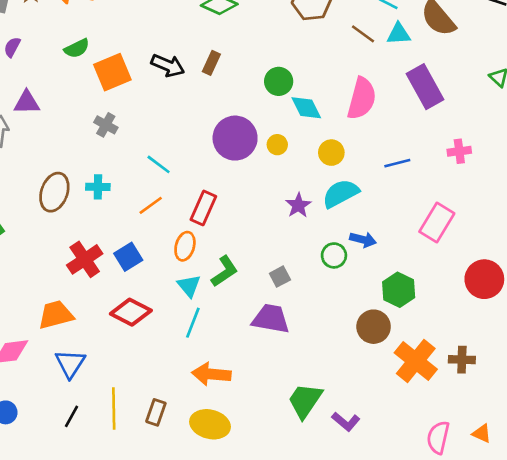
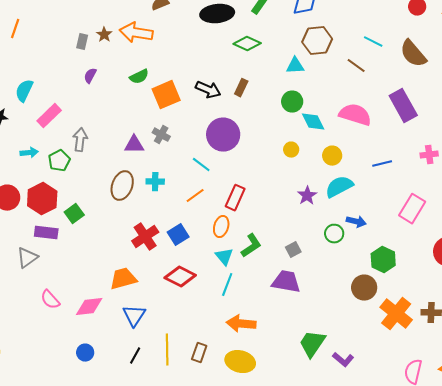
cyan triangle: (399, 34) -> (295, 66), moved
pink semicircle: (362, 98) -> (355, 115), turned -88
purple triangle: (27, 102) -> (134, 145), moved
purple circle: (235, 138) -> (223, 135), moved

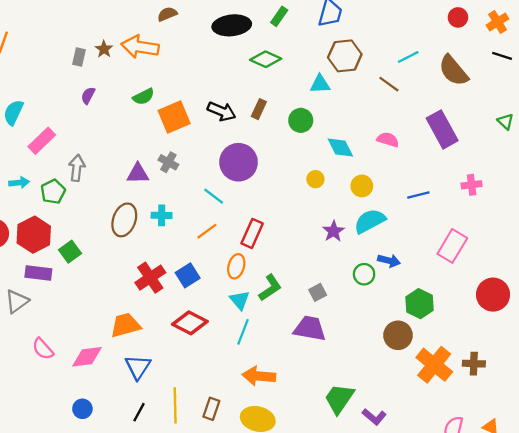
cyan line: (373, 42) -> (408, 57), turned -54
green circle: (292, 102) -> (301, 120), moved
pink semicircle: (355, 115) -> (388, 140), size x0.6

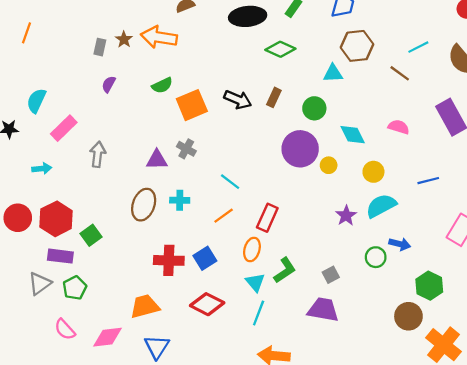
purple circle: (239, 162) -> (300, 149), moved
green pentagon: (53, 192) -> (75, 288), moved
red cross: (150, 278) -> (169, 260), turned 36

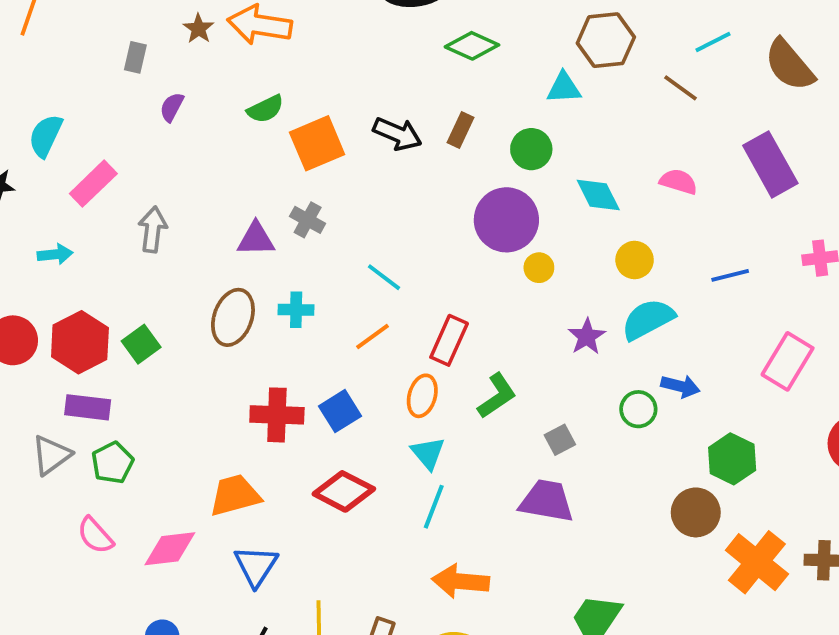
gray rectangle: (100, 47) -> (135, 57), moved
yellow circle: (329, 165) -> (539, 268), moved
green square: (91, 235) -> (141, 344), moved
green L-shape: (285, 270) -> (497, 396), moved

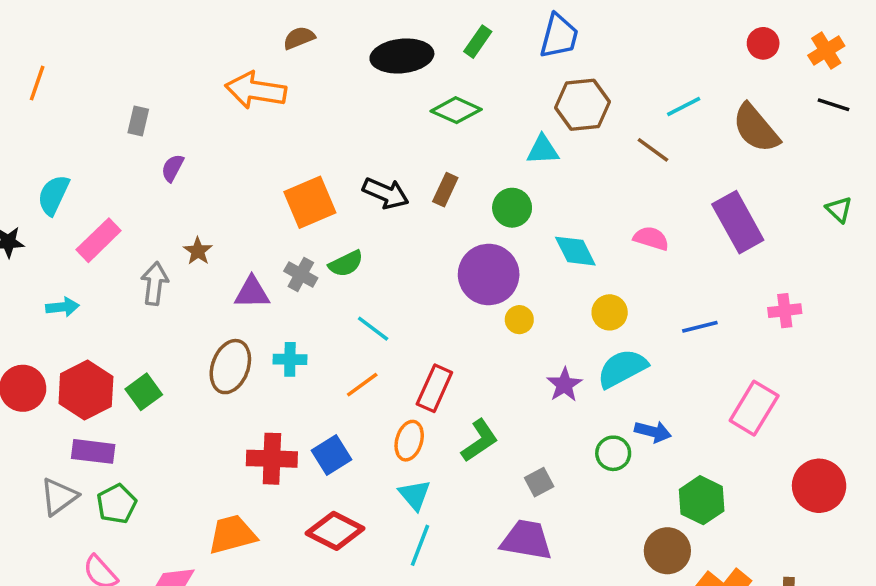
brown star: (199, 29) -> (198, 251), moved
green semicircle: (265, 109) -> (346, 264), moved

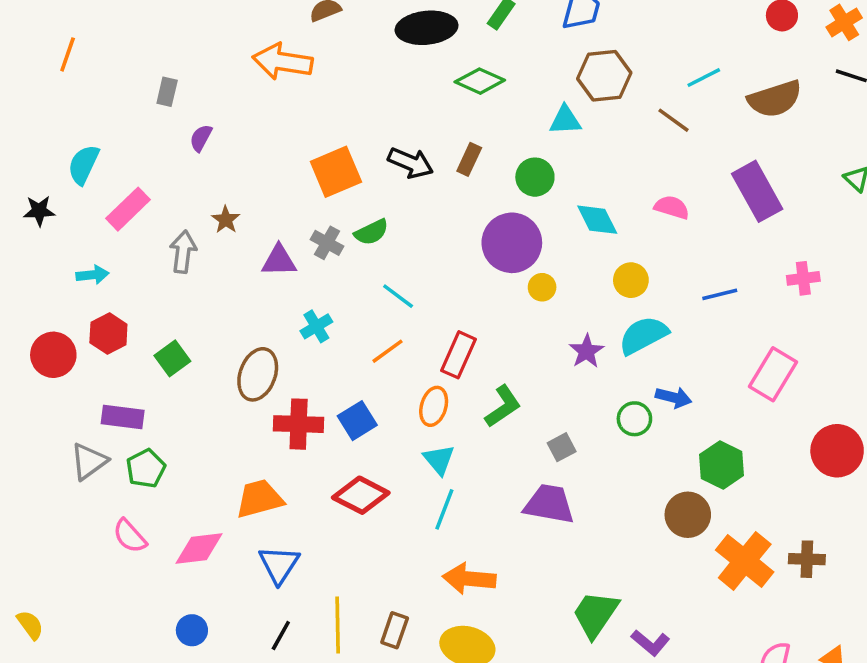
brown semicircle: (756, 128) -> (775, 99), turned -68
cyan cross: (290, 359) -> (316, 326), turned -32
brown ellipse: (230, 367) -> (258, 374), moved
red hexagon: (86, 390) -> (108, 333), moved, size x0.7

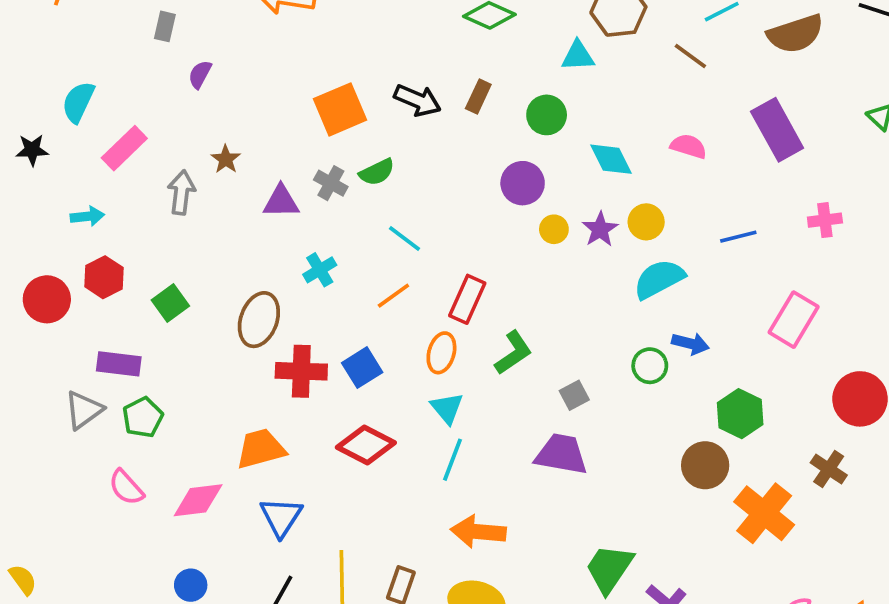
purple circle: (512, 243) -> (523, 183), size x0.7
purple star: (586, 351) -> (600, 229), moved
brown cross: (807, 559) -> (829, 469), moved, turned 32

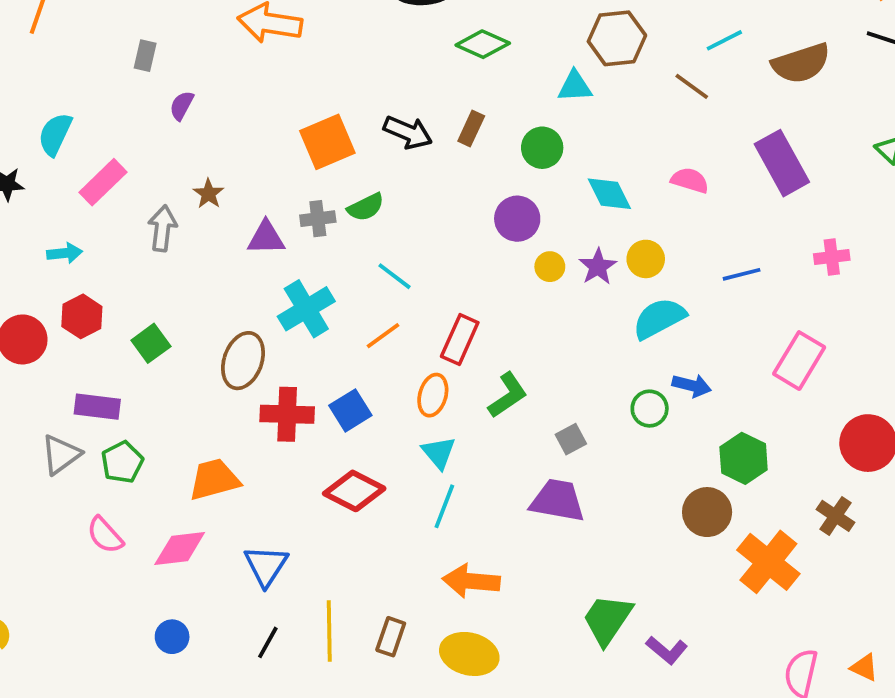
gray cross: (331, 183) -> (318, 219), turned -36
cyan cross: (320, 270) -> (306, 309), size x1.6
orange trapezoid: (261, 449) -> (214, 479), moved

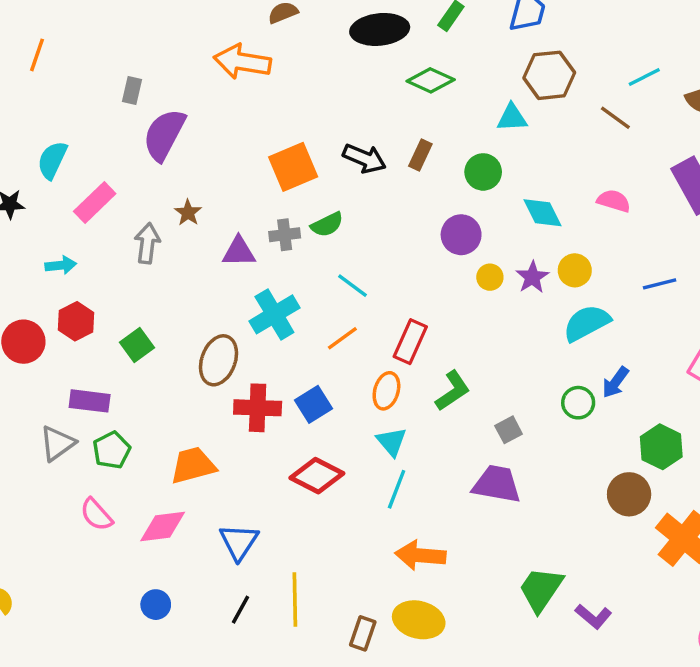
purple semicircle: (182, 106) -> (164, 135), size x2.0
blue arrow: (692, 385) -> (615, 382), turned 112
brown rectangle: (391, 637) -> (363, 633), moved

